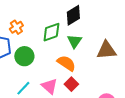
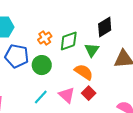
black diamond: (73, 15) -> (105, 27), moved
orange cross: (16, 27) -> (45, 38), moved

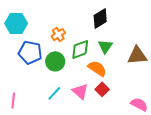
black diamond: (105, 27) -> (100, 18), moved
green diamond: (69, 41) -> (80, 49), moved

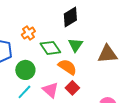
green diamond: (80, 49) -> (50, 48), turned 75
green circle: (55, 61) -> (25, 70), moved

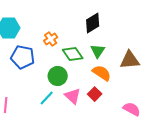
orange semicircle: (67, 67) -> (102, 73), moved
green circle: (25, 70) -> (58, 76), moved

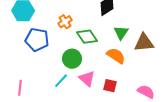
green triangle: (98, 51) -> (121, 33), moved
red square: (95, 94) -> (110, 86), moved, turned -32

